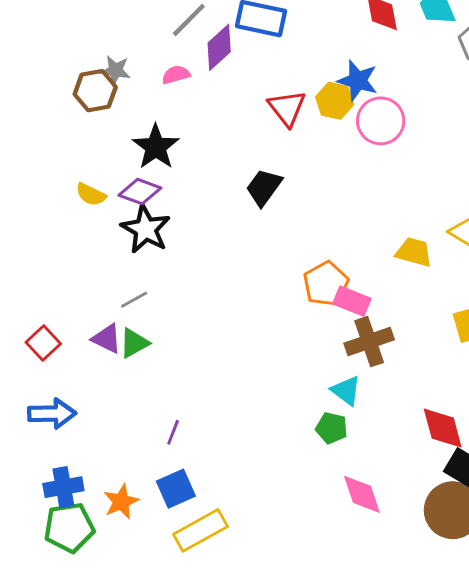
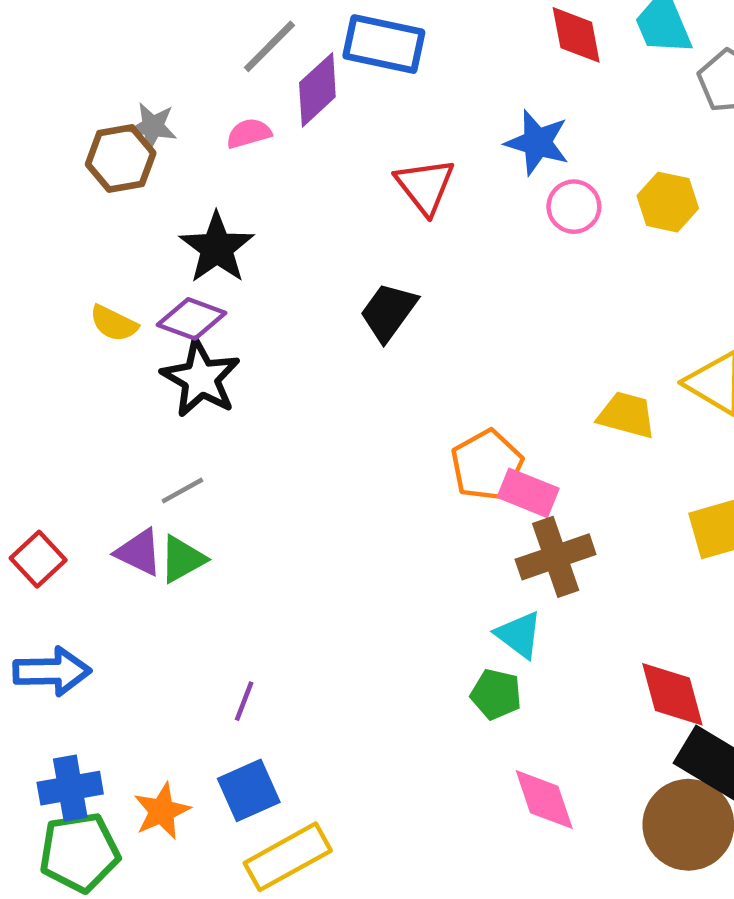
yellow hexagon: (335, 101) -> (668, 202), moved
pink circle: (381, 121) -> (574, 207), size x0.7

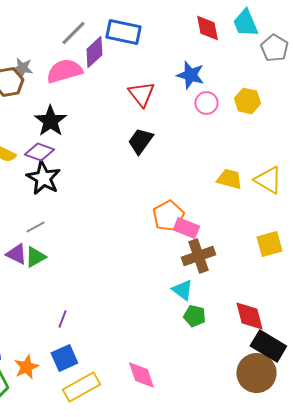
pink semicircle: (249, 133) -> (64, 71), size x1.8
black trapezoid: (388, 312) -> (140, 141), moved
yellow trapezoid: (627, 415) -> (229, 179), moved
green pentagon: (496, 694) -> (194, 316), moved
pink diamond: (544, 800) -> (141, 375), moved

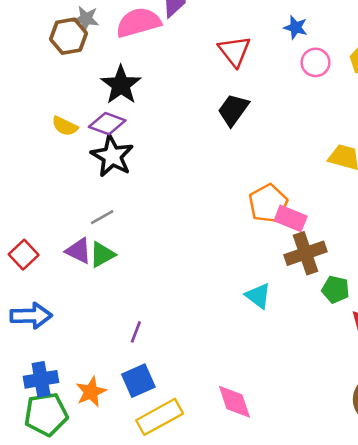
blue star: (190, 75) -> (296, 27), size x0.7
cyan triangle: (182, 290) -> (258, 296), moved
green pentagon: (194, 316) -> (335, 290), moved

